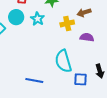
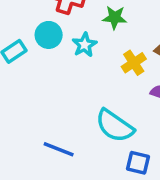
yellow cross: (67, 23) -> (134, 63), turned -32
cyan semicircle: (63, 61) -> (115, 126), turned -50

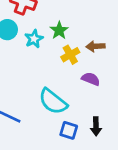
green star: (115, 18) -> (59, 30), moved, turned 30

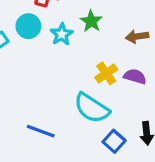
yellow cross: (70, 55) -> (106, 73), moved
blue square: (69, 130) -> (114, 141), turned 30

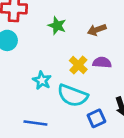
cyan star: (62, 34) -> (42, 80), moved
blue square: (114, 141) -> (96, 118), turned 36

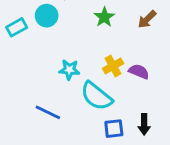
brown arrow: (97, 30) -> (147, 19), moved, turned -42
cyan star: (42, 80) -> (69, 70), turned 30

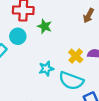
green star: (104, 17) -> (45, 26), moved

